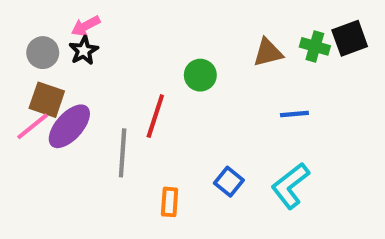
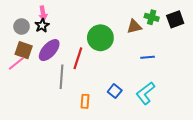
pink arrow: (86, 26) -> (43, 13), turned -72
green cross: (315, 46) -> (152, 17), moved
green circle: (200, 75) -> (100, 38), size x1.6
purple ellipse: (69, 126) -> (49, 50), moved

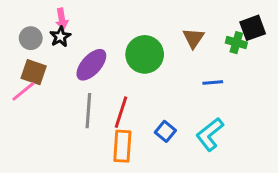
green cross: (152, 17) -> (236, 43), moved
brown triangle: (134, 27) -> (193, 38), turned -42
purple ellipse: (49, 50) -> (91, 65), moved
red line: (78, 58) -> (121, 112), moved
orange rectangle: (85, 101) -> (122, 146), size x1.5

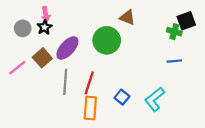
brown triangle: (193, 38) -> (127, 17), moved, turned -42
brown square: (34, 72) -> (42, 58), moved, turned 30
blue line: (213, 83) -> (174, 61), moved

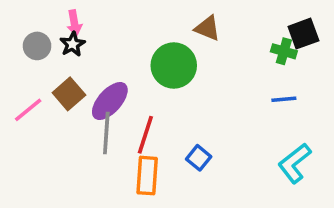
purple ellipse: (67, 48) -> (110, 101), moved
cyan L-shape: (155, 99) -> (295, 163), moved

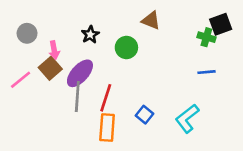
pink arrow: (74, 23) -> (54, 50), moved
black star: (73, 44) -> (90, 35), moved
green circle: (174, 65) -> (126, 47), size x0.7
cyan L-shape: (295, 163) -> (187, 119), moved

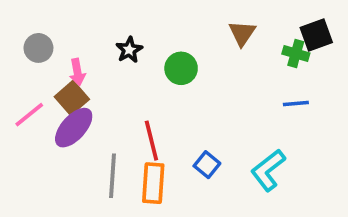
brown triangle: (151, 20) -> (242, 33), moved, turned 42
purple ellipse: (80, 73) -> (74, 128), moved
gray line: (77, 97) -> (113, 176), moved
red line: (106, 98) -> (151, 141), turned -32

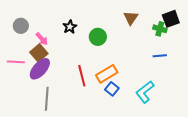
pink arrow: (77, 72) -> (42, 39), turned -32
pink line: (29, 115) -> (16, 62), turned 42
gray line: (113, 176) -> (47, 99), moved
orange rectangle: (153, 183) -> (107, 74), moved, turned 55

